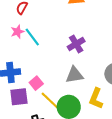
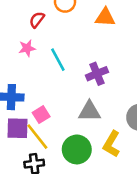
cyan line: (32, 37) -> (58, 60), moved
yellow line: (51, 101) -> (37, 137), moved

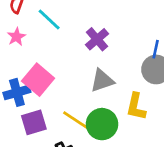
cyan line: (58, 60) -> (49, 19), moved
pink square: (41, 115) -> (38, 80), moved, size x1.6
yellow line: (37, 137) -> (77, 121), moved

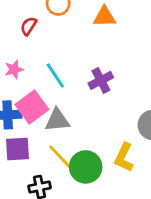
cyan line: (49, 19) -> (55, 75), moved
pink star: (16, 37) -> (14, 69), moved
gray triangle: (102, 81) -> (57, 120), moved

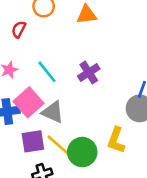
gray triangle: (57, 120) -> (53, 112), turned 35
purple square: (17, 149) -> (33, 141), moved

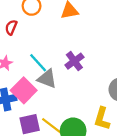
gray triangle: (53, 112) -> (47, 79), moved

